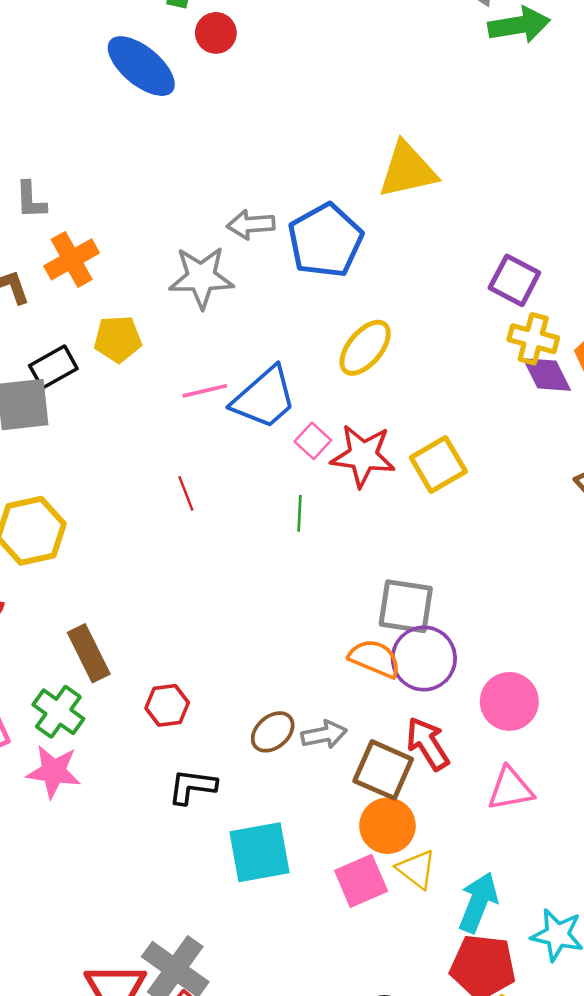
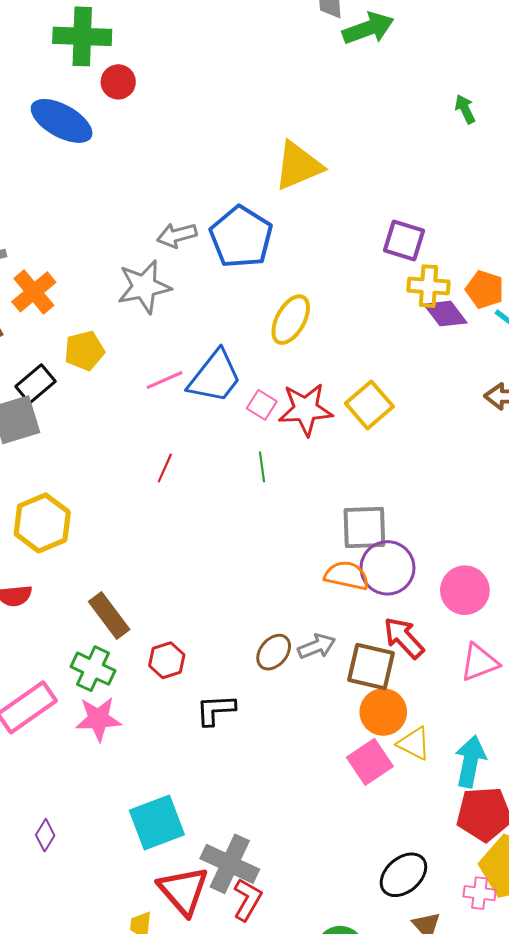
red line: (186, 493) -> (165, 468), turned 56
red hexagon: (167, 705) -> (167, 660), moved
cyan square: (259, 852) -> (157, 822), moved

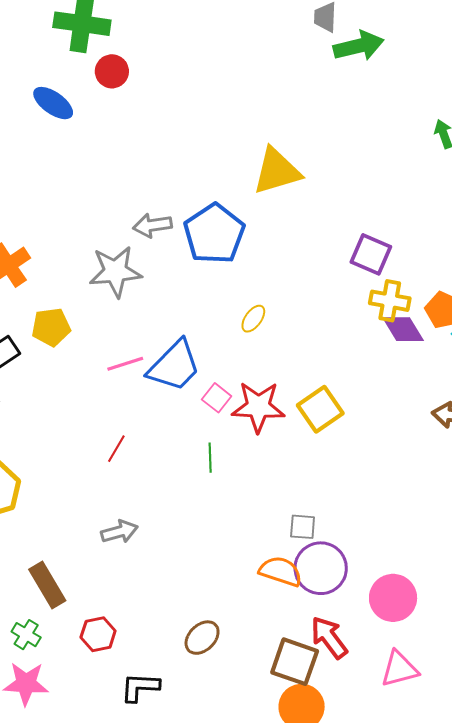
blue ellipse: (62, 121) -> (53, 103), size x0.7
yellow ellipse: (291, 320) -> (253, 319), size x0.6
gray square: (364, 527) -> (303, 527), size x0.6
gray arrow: (317, 646) -> (119, 532), moved
green cross: (93, 669) -> (26, 635), size x0.7

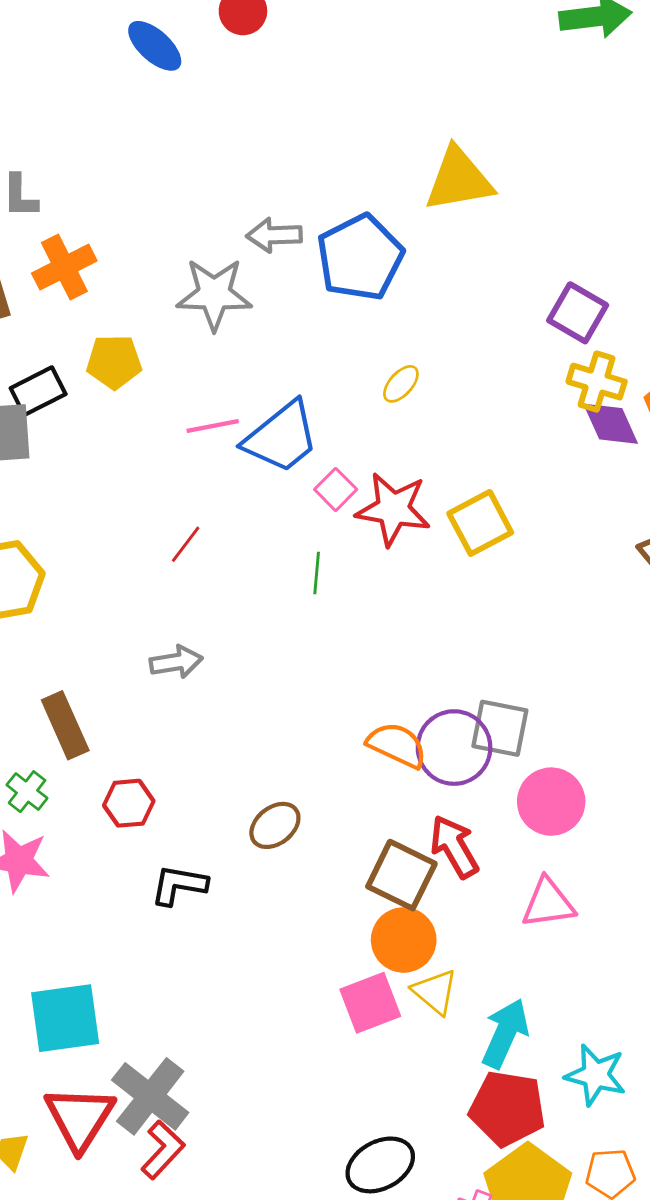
gray square: (303, 527) -> (500, 728), moved, size x1.5

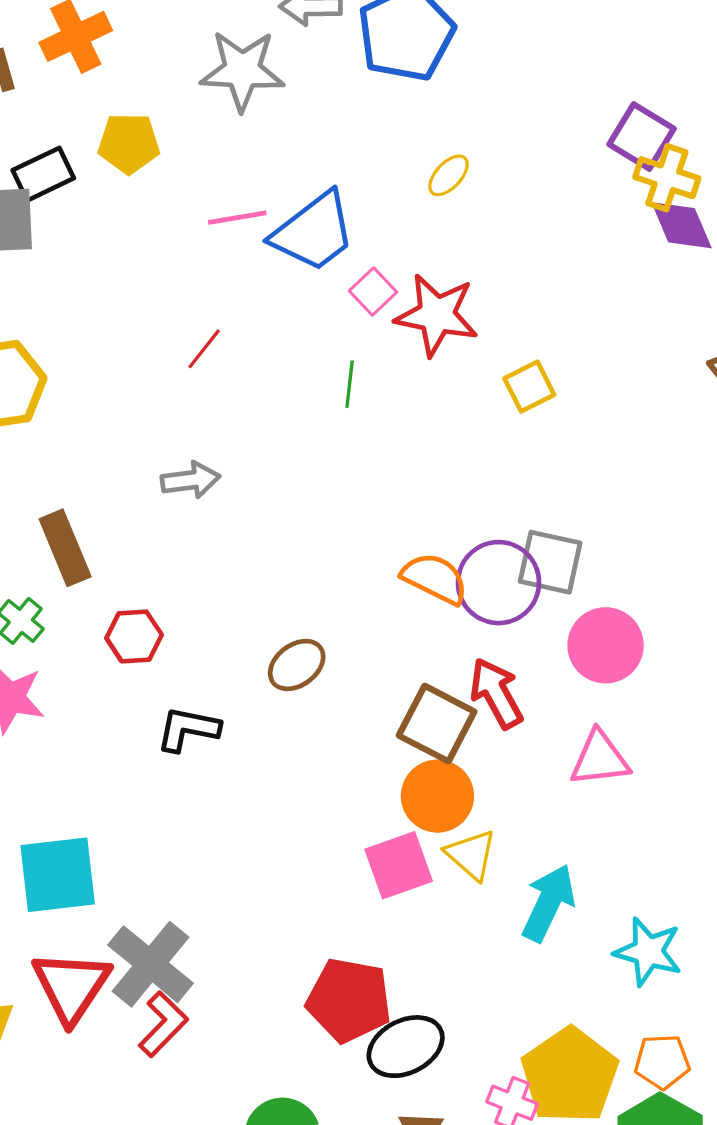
purple square: (578, 313) -> (642, 137), moved
yellow square: (480, 523) -> (529, 387), moved, size x0.7
red pentagon: (507, 1108) -> (349, 1000), moved

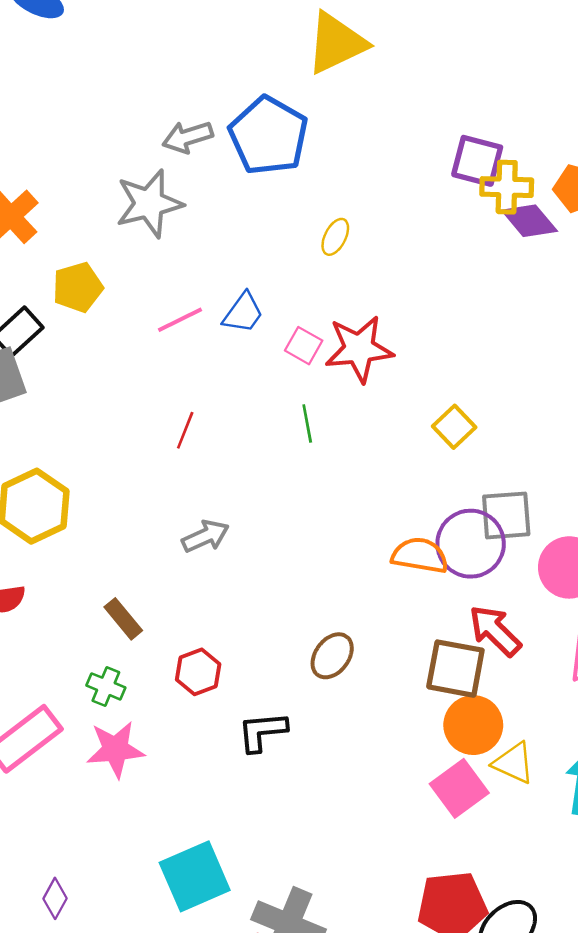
blue trapezoid: (314, 232) -> (243, 313), size x0.6
yellow square: (529, 387) -> (454, 427), moved
brown rectangle: (65, 548) -> (123, 619), size x0.7

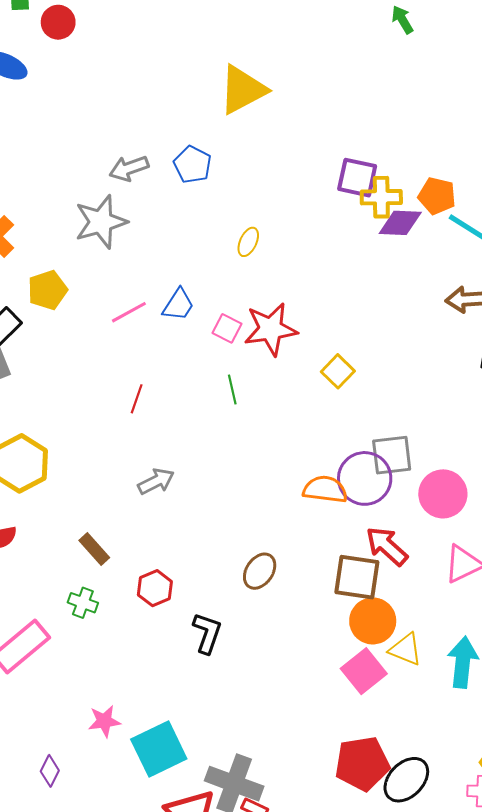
blue pentagon: (269, 136) -> (192, 165), size x0.6
purple diamond: (529, 221) -> (400, 223), turned -45
yellow square: (454, 427) -> (338, 371), moved
black L-shape: (262, 732) -> (207, 633), turned 117
pink star: (115, 749) -> (104, 721), moved, size x0.7

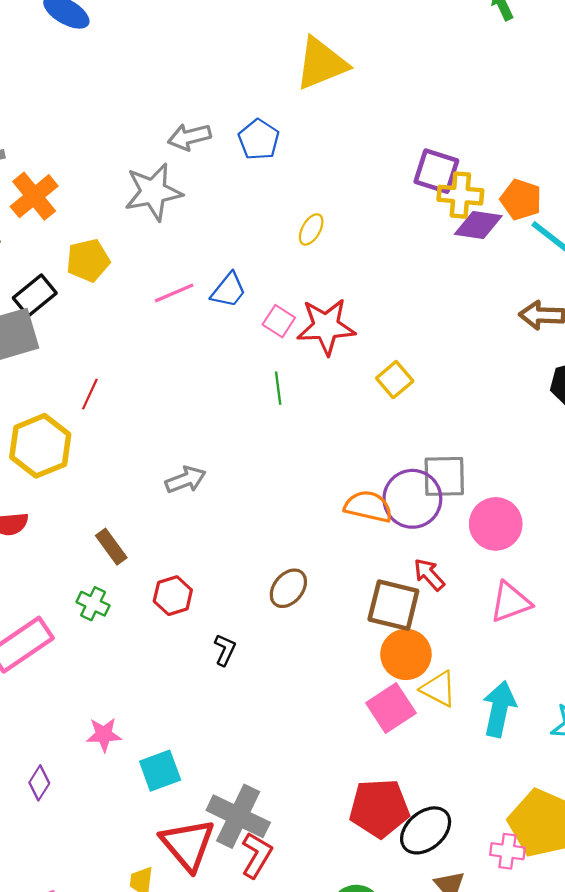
red line: (137, 399) -> (90, 394), moved
red arrow: (387, 546) -> (429, 575), size x0.7
black L-shape: (207, 633) -> (225, 650), size x0.7
cyan square: (159, 749) -> (160, 771), size x0.7

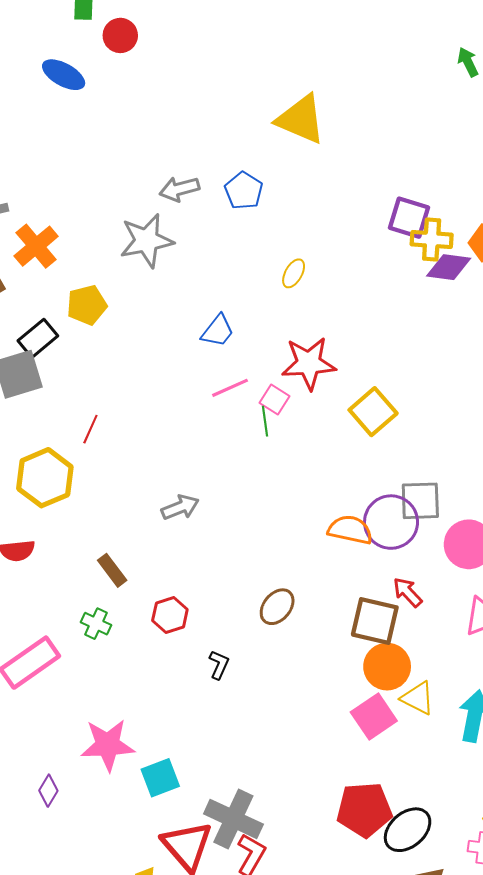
yellow triangle: (321, 64) -> (301, 119), turned 46
pink line: (174, 293) -> (230, 388), moved
pink square: (279, 321) -> (275, 400), moved
yellow square: (395, 380) -> (373, 412), size x1.4
pink star: (104, 735) -> (108, 745), size x1.6

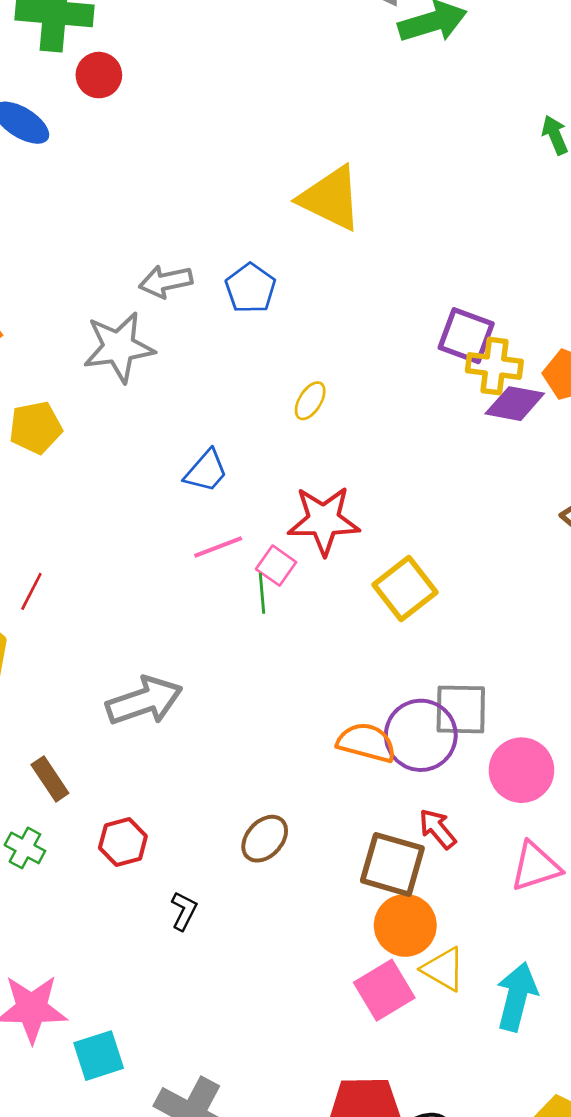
gray arrow: (180, 507) -> (144, 701), size x1.5

